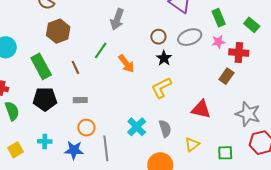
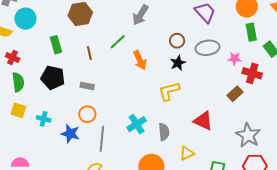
green rectangle: (219, 18) -> (251, 32), moved
green rectangle: (41, 66) -> (56, 45), size x0.7
yellow square: (16, 150) -> (18, 110), moved, turned 35

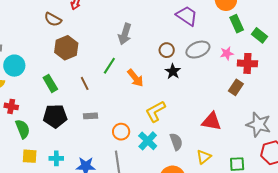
yellow L-shape: (169, 91) -> (155, 111), moved
orange circle: (87, 114) -> (121, 132), moved

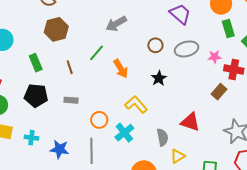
gray arrow: (125, 34) -> (116, 24), turned 35
black star: (173, 71) -> (159, 78), moved
yellow L-shape: (155, 111) -> (136, 104), turned 70
gray semicircle: (176, 142) -> (162, 137), moved

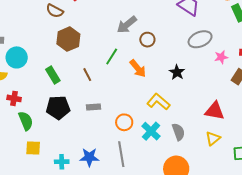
brown circle: (155, 45) -> (147, 40), moved
pink star: (215, 57) -> (221, 57), moved
gray semicircle: (162, 137) -> (178, 132), moved
cyan cross: (31, 138) -> (62, 162), moved
yellow triangle: (178, 156) -> (213, 138), moved

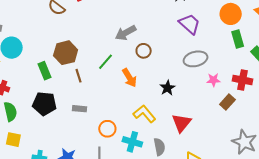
brown hexagon: (68, 39) -> (66, 53), moved
red triangle: (215, 111) -> (181, 123), moved, turned 50
cyan cross: (151, 131) -> (132, 142), turned -36

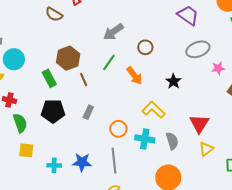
gray arrow: (126, 33) -> (113, 32), moved
gray rectangle: (79, 109) -> (88, 112), turned -64
red triangle: (181, 123) -> (199, 124), moved

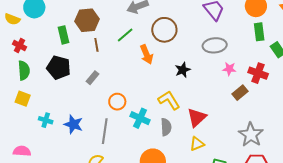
brown circle: (145, 47) -> (164, 30), size x1.6
yellow L-shape: (153, 110) -> (169, 100), moved

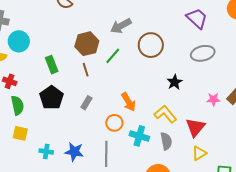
brown hexagon: (87, 20) -> (87, 44), moved
orange arrow: (147, 54) -> (128, 102), moved
black pentagon: (59, 68) -> (51, 98), turned 30
pink star: (229, 69) -> (213, 99), moved

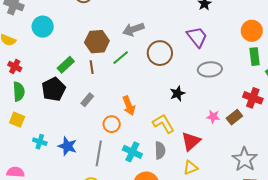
purple trapezoid: (197, 18) -> (197, 37), moved
cyan circle: (19, 41) -> (43, 27), moved
green rectangle: (52, 65) -> (66, 65), moved, turned 60
cyan cross: (139, 136) -> (132, 152), moved

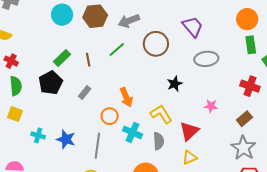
cyan circle: (43, 27) -> (62, 15), moved
brown hexagon: (97, 42) -> (95, 16), moved
brown rectangle: (234, 117) -> (244, 119), moved
cyan cross: (132, 152) -> (133, 132), moved

